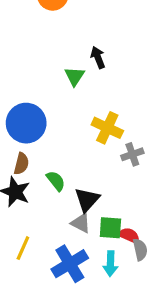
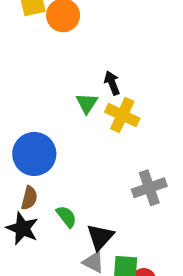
yellow cross: (107, 128) -> (122, 115), moved
gray cross: (132, 154) -> (149, 188), size x1.4

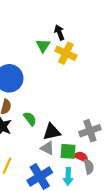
gray cross: (149, 188) -> (90, 131), moved
black triangle: (100, 237) -> (52, 132), turned 36

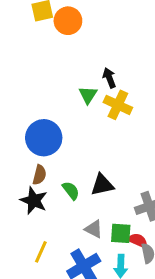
black triangle: (52, 132) -> (102, 185), moved

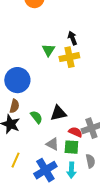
black arrow: (109, 78) -> (72, 38), moved
yellow cross: (118, 105) -> (69, 57), turned -36
red semicircle: (138, 240) -> (75, 132), moved

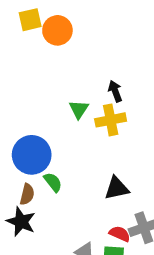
black triangle: (58, 113) -> (117, 188), moved
green semicircle: (36, 117) -> (53, 182), moved

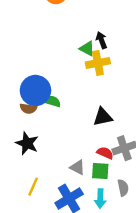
green triangle: (79, 109) -> (87, 49), moved, turned -35
green semicircle: (53, 182) -> (52, 101), moved, turned -35
brown semicircle: (27, 194) -> (28, 109), moved, turned 84

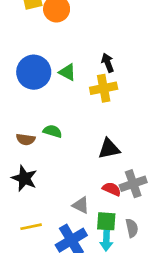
green triangle: (87, 49) -> (67, 72), moved
blue circle: (35, 91) -> (34, 72), moved
green square: (100, 171) -> (106, 221), moved
yellow line: (33, 187) -> (31, 227), turned 54

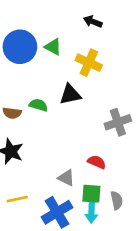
black arrow: (108, 63) -> (93, 22), moved, turned -48
yellow cross: (104, 88) -> (89, 63), turned 35
black triangle: (109, 149) -> (70, 94), moved
gray cross: (133, 184) -> (118, 122), moved

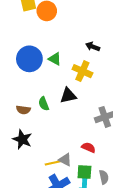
black arrow: (93, 22) -> (93, 47), moved
green semicircle: (38, 105) -> (44, 104), turned -128
yellow line: (17, 199) -> (53, 163), moved

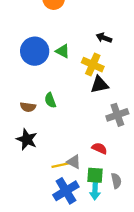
black triangle: (68, 96) -> (99, 85), moved

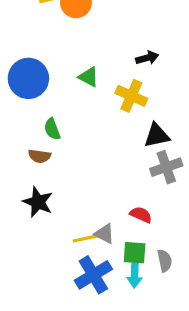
black arrow: (104, 38) -> (147, 58), turned 144
blue circle: (35, 51) -> (28, 78), moved
black triangle: (99, 85) -> (157, 135), moved
green semicircle: (50, 100) -> (52, 129), moved

